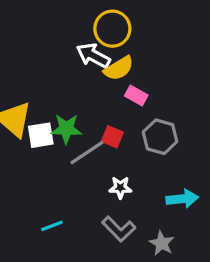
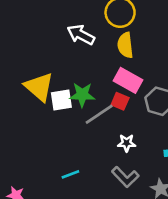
white arrow: (93, 56) -> (81, 35), moved
yellow semicircle: (119, 68) -> (125, 45), turned 115
pink rectangle: (136, 95) -> (128, 80), moved, size x1.5

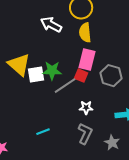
pink rectangle: (128, 80) -> (87, 60), turned 75
gray L-shape: (125, 177) -> (85, 134), turned -110

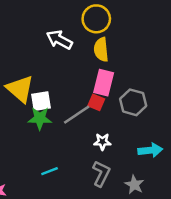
green star: (52, 71) -> (40, 118), moved

